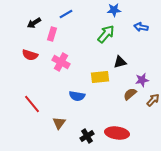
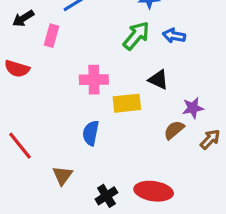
blue arrow: (141, 27) -> (174, 36), moved
pink cross: (61, 62) -> (94, 80), moved, turned -30
black triangle: (120, 62) -> (158, 80), turned 40
blue semicircle: (77, 96) -> (91, 133), turned 91

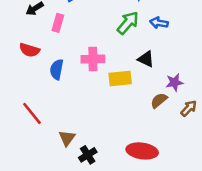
blue semicircle: (91, 133) -> (57, 69), moved
black cross: (106, 196) -> (88, 155), moved

